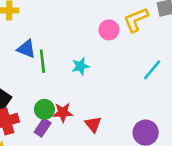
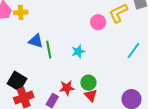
green circle: (44, 109) -> (88, 83), moved

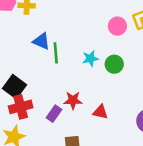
green circle: (88, 83) -> (114, 64), moved
red triangle: (91, 95) -> (100, 112), turned -40

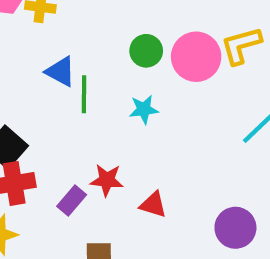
pink circle: (117, 26) -> (196, 57), size x1.5
green circle: (114, 64) -> (146, 51), moved

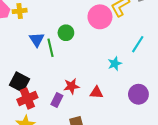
green circle: (146, 51) -> (66, 33), moved
blue triangle: (61, 72) -> (37, 40), turned 42
cyan star: (144, 109) -> (115, 64), moved

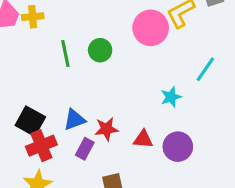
blue triangle: (37, 40) -> (75, 120), moved, turned 42
green line: (51, 48) -> (65, 53), moved
purple circle: (138, 94) -> (178, 147), moved

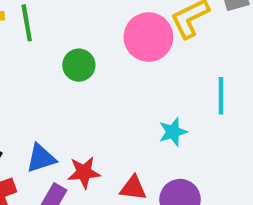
green line: (65, 53) -> (27, 23), moved
cyan line: (205, 69) -> (221, 96), turned -36

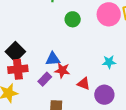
blue triangle: (41, 158) -> (53, 59), moved

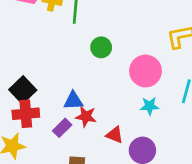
pink circle: (109, 14) -> (145, 71), moved

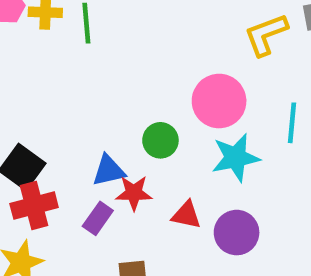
green circle: (101, 47) -> (160, 140), moved
cyan star: (150, 106) -> (236, 158), size x1.5

